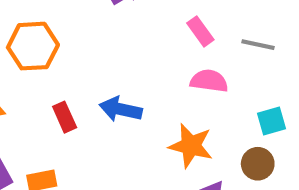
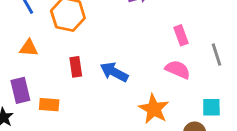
gray line: (258, 45) -> (217, 55), turned 45

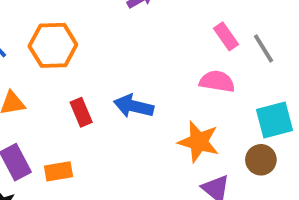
pink rectangle: (181, 35) -> (226, 36), moved
cyan square: (211, 107) -> (275, 120), size x1.4

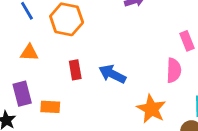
pink semicircle: (217, 81) -> (174, 70), turned 70

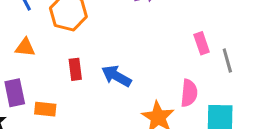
pink semicircle: (174, 70) -> (189, 93), moved

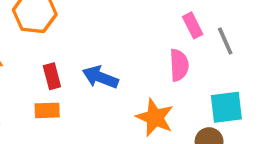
pink semicircle: (189, 93) -> (179, 65), moved
orange rectangle: (45, 109) -> (47, 110), moved

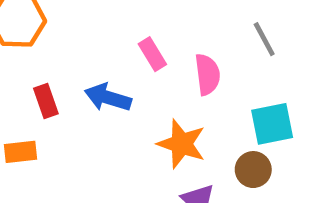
pink rectangle: (193, 25) -> (152, 54), moved
orange rectangle: (47, 110) -> (21, 152), moved

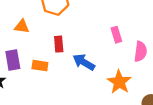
blue arrow: (108, 98) -> (84, 62), moved

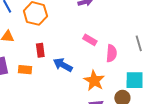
pink rectangle: (116, 35) -> (90, 40), turned -40

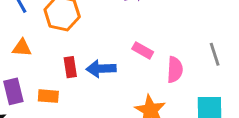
blue arrow: (63, 65) -> (101, 69), moved, turned -30

